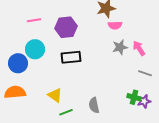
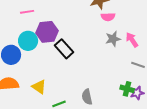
purple hexagon: (66, 27) -> (47, 32), moved
black rectangle: (71, 57) -> (64, 49), turned 54
yellow triangle: (55, 95) -> (39, 87), moved

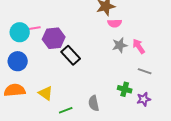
pink line: (27, 12) -> (34, 28), moved
cyan circle: (28, 41) -> (20, 32), moved
green cross: (127, 89) -> (125, 89), moved

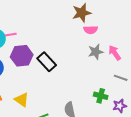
purple hexagon: (54, 38) -> (22, 56), moved

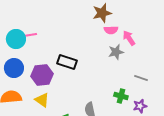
pink arrow: (115, 53) -> (129, 38), moved
purple hexagon: (22, 56) -> (42, 75), moved
black rectangle: (47, 62) -> (67, 62), turned -30

